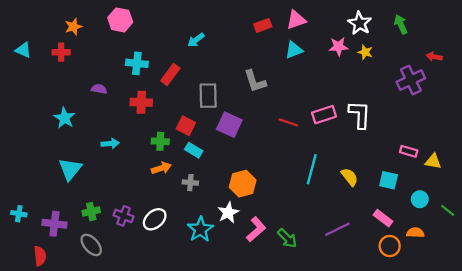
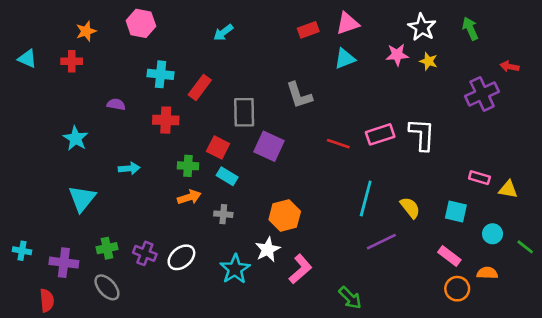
cyan arrow: (196, 40) -> (223, 33), moved
purple line: (337, 229) -> (381, 242), moved
green arrow: (287, 238) -> (350, 298), moved

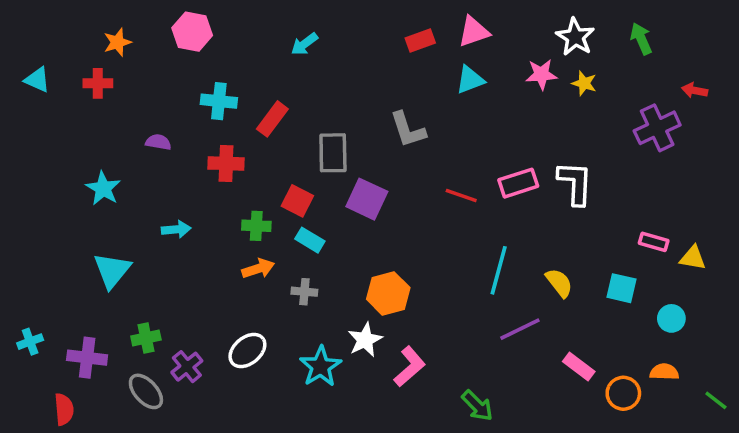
green line: (525, 247) -> (716, 400), moved
cyan cross: (22, 251) -> (30, 342), turned -30
purple cross: (145, 253) -> (187, 367), moved, turned 30
pink rectangle: (449, 256) -> (579, 367), moved

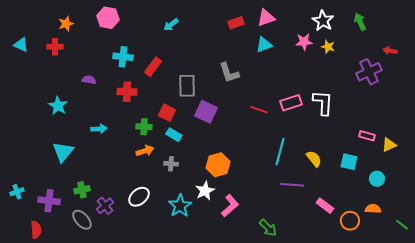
yellow triangle: (693, 258) -> (389, 145), turned -35
purple line: (520, 329) -> (292, 185), turned 30

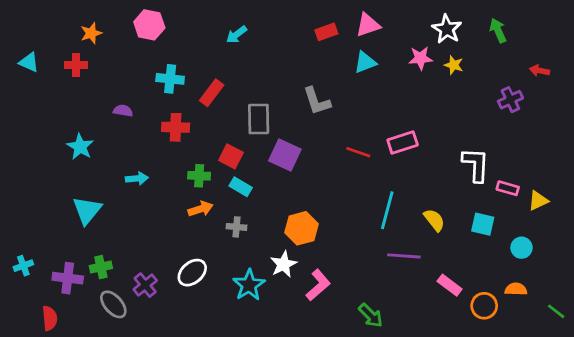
purple cross: (369, 72) -> (510, 100), size x0.7
white L-shape: (323, 103) -> (476, 165), moved
green cross: (82, 190) -> (101, 267), moved

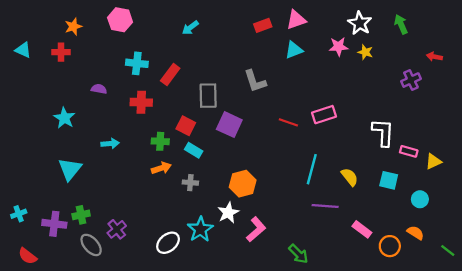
white ellipse: (192, 273) -> (168, 243), moved
orange semicircle: (516, 289) -> (415, 233), turned 30
red semicircle: (50, 318) -> (28, 256), moved, turned 132

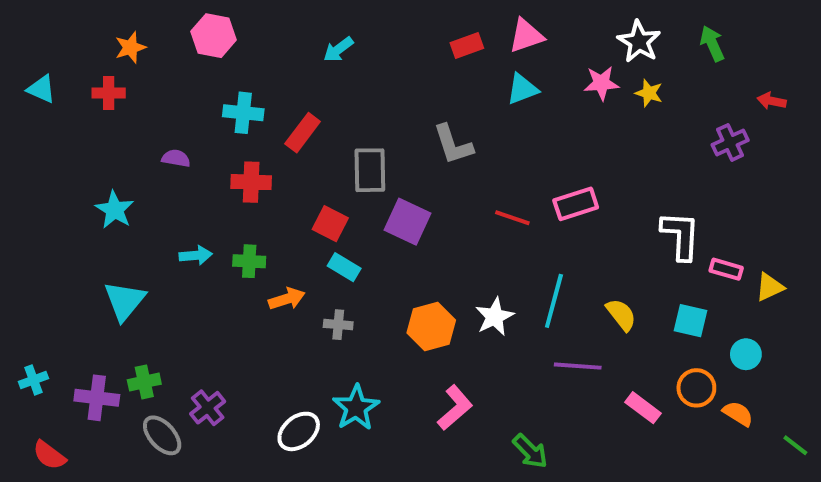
green cross: (160, 141) -> (249, 261), moved
white star: (228, 213) -> (495, 317), moved
orange circle: (390, 246) -> (696, 388), moved

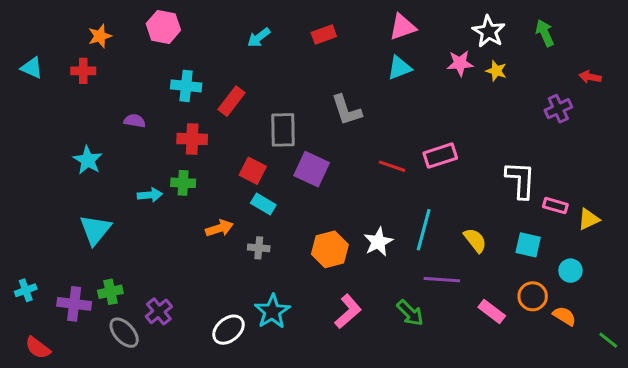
red rectangle: (467, 46) -> (324, 35), moved
green cross: (249, 261) -> (183, 183), moved
green arrow: (530, 451) -> (410, 313), moved

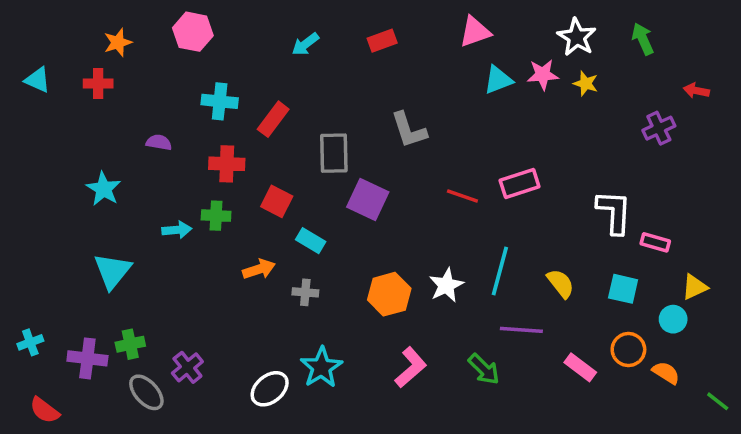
cyan triangle: (399, 68) -> (498, 80), moved
red square: (253, 171) -> (277, 201), moved
yellow triangle: (589, 219) -> (695, 287), moved

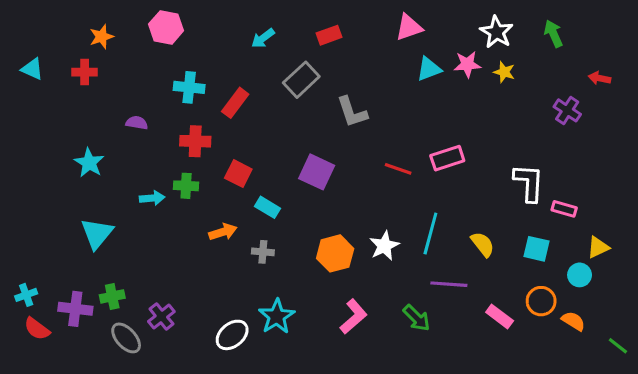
purple cross: (659, 128) -> (567, 110), turned -32
gray rectangle: (334, 153) -> (301, 80), moved, turned 48
red semicircle: (45, 410) -> (37, 329), moved

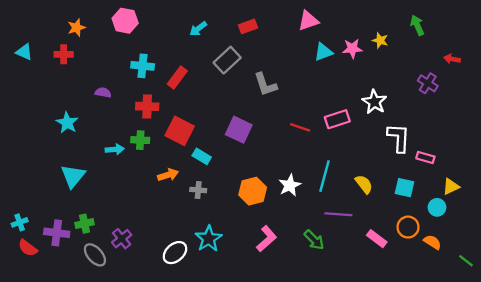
white star: (497, 32) -> (374, 102), moved
yellow star: (504, 72) -> (380, 40), moved
red square: (238, 174) -> (180, 131), size x1.4

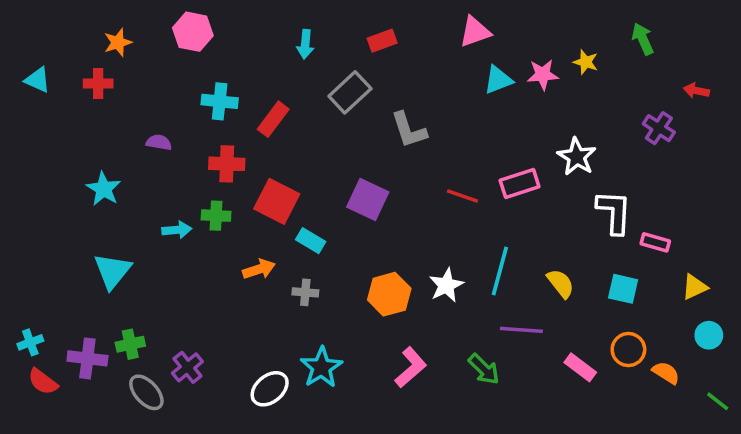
cyan arrow: (198, 29) -> (305, 44), turned -48
cyan circle: (437, 207) -> (709, 335), moved

